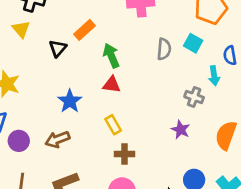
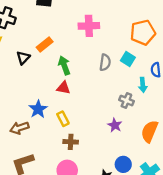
blue star: (70, 101) -> (38, 109), moved

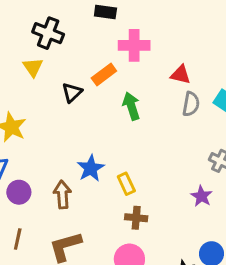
pink cross: (89, 26) -> (134, 45), moved
red triangle: (63, 88) -> (181, 75), moved
brown arrow: (19, 128) -> (62, 194), turned 102

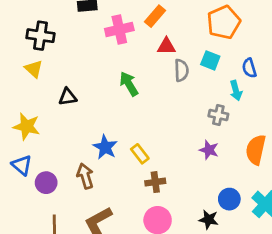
orange rectangle: (104, 74) -> (155, 16), moved
black triangle: (72, 92) -> (68, 97), moved, turned 48

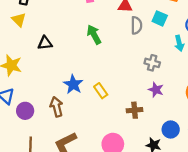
gray cross: (218, 115) -> (152, 63), moved
brown cross: (155, 182) -> (135, 110), moved

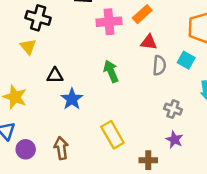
blue star: (73, 84) -> (72, 99), moved
yellow rectangle: (101, 91) -> (112, 135), size x1.5

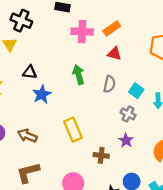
cyan square: (186, 60) -> (136, 91), moved
gray semicircle: (159, 65) -> (109, 84), moved
brown arrow: (61, 148) -> (27, 136), turned -66

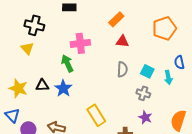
pink cross: (82, 32) -> (80, 43), moved
black triangle: (30, 72) -> (42, 85), moved
green arrow: (79, 75) -> (67, 63), moved

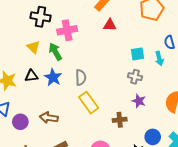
black cross: (34, 25) -> (40, 17), moved
yellow triangle: (27, 48) -> (33, 47), moved
gray semicircle: (122, 69) -> (81, 77), moved
cyan square: (147, 71) -> (137, 54), turned -32

